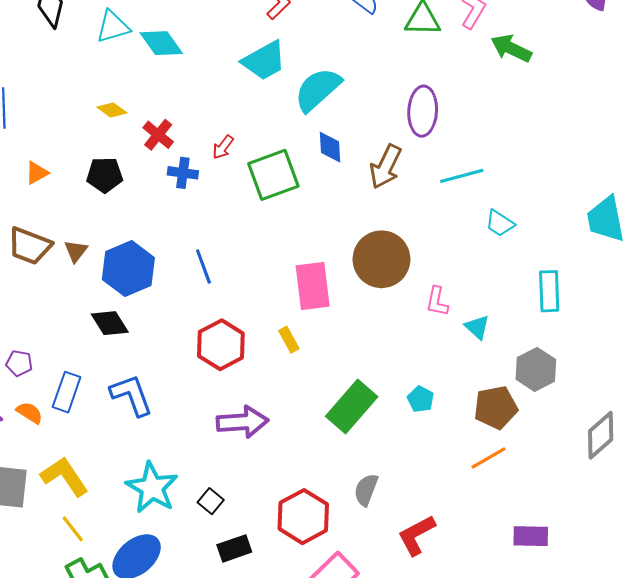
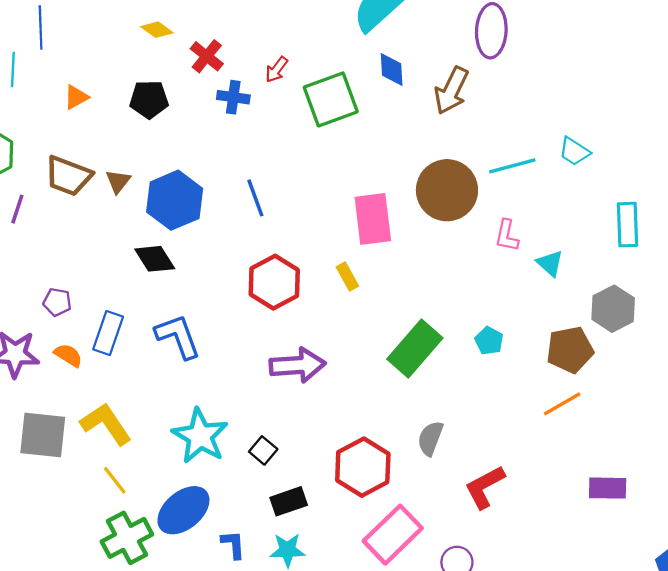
cyan line: (462, 176) -> (512, 166), moved

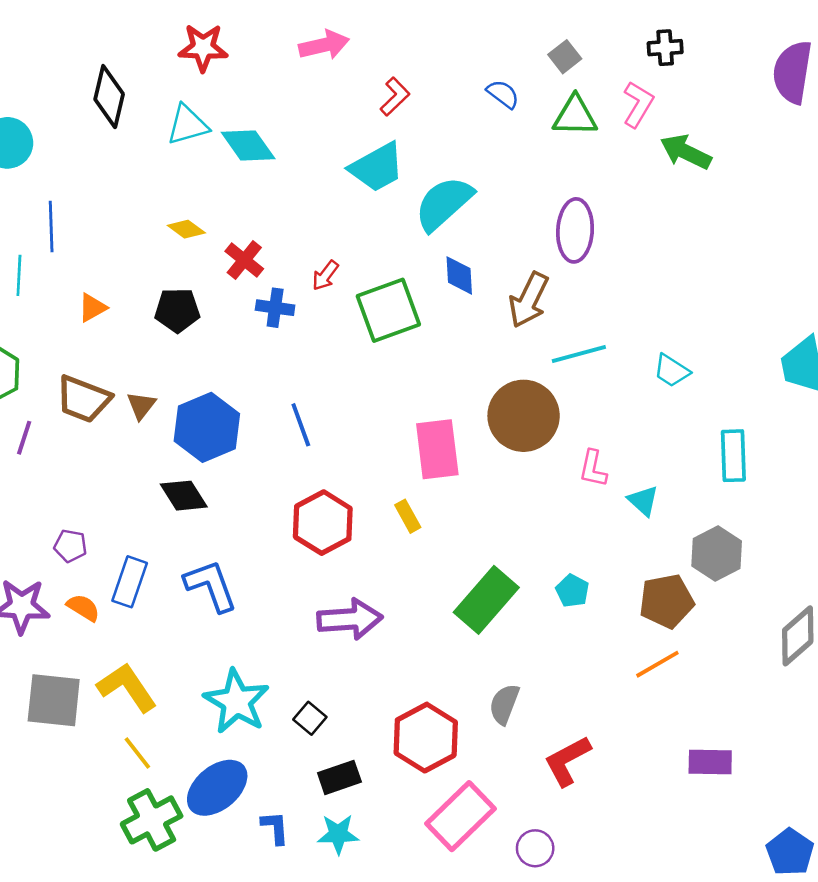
cyan line: (512, 166) -> (579, 354), moved

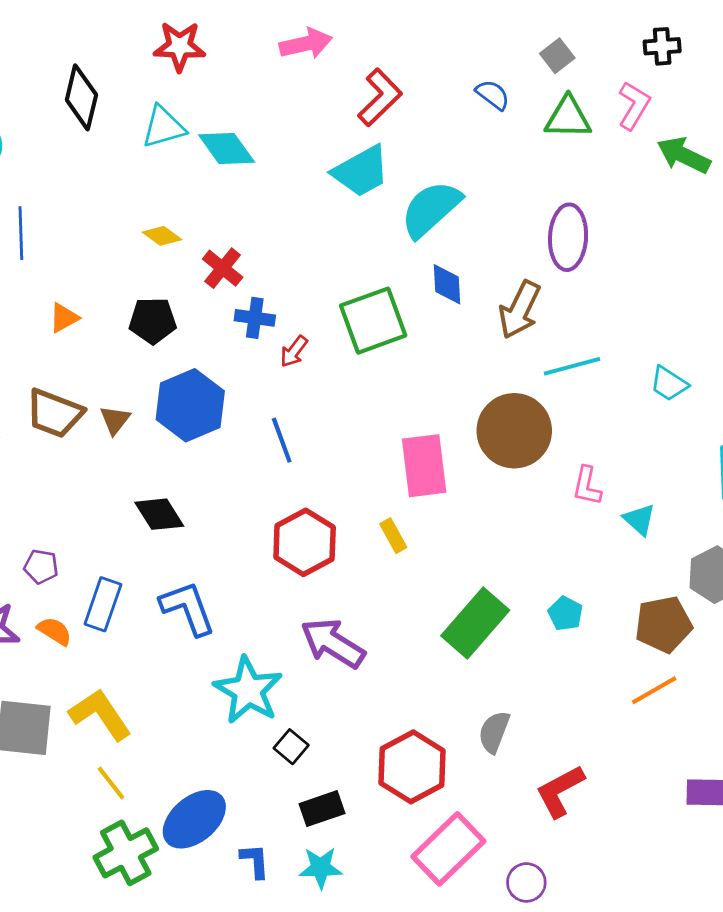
red L-shape: (395, 97) -> (380, 97), size x1.4
red arrow: (325, 275) -> (294, 351), moved
blue hexagon: (207, 427) -> (190, 405), moved
purple arrow: (350, 619) -> (333, 643), turned -144
cyan star: (236, 702) -> (248, 690), moved

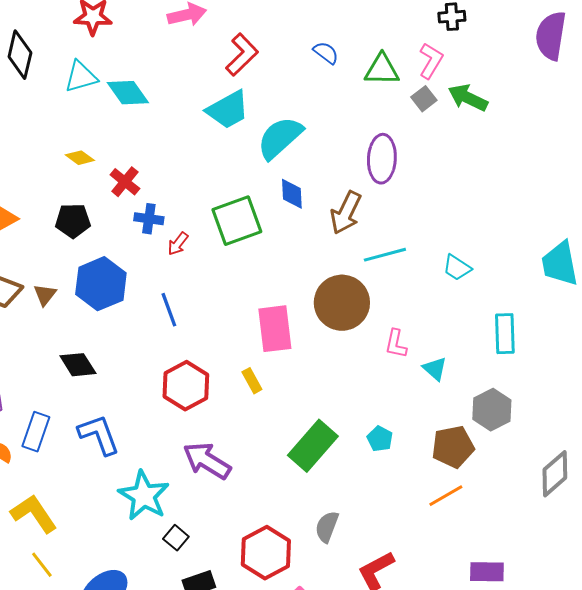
gray square: (557, 56) -> (424, 99), moved

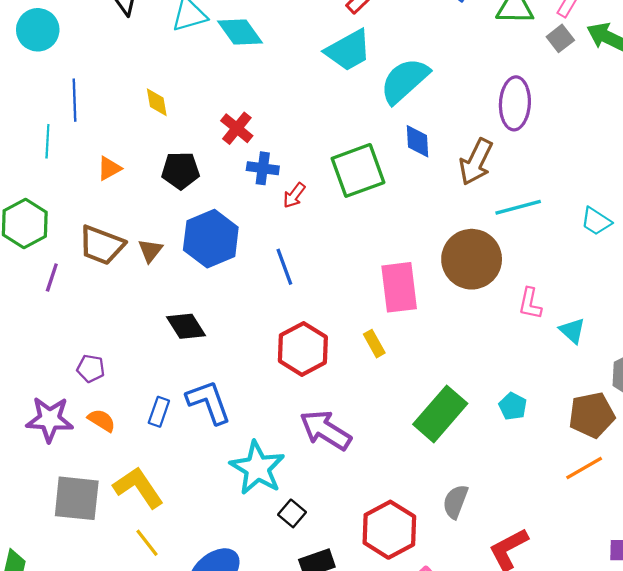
yellow diamond: (80, 158) -> (157, 102), moved, turned 44
blue rectangle: (36, 432) -> (159, 412), moved, size x0.7

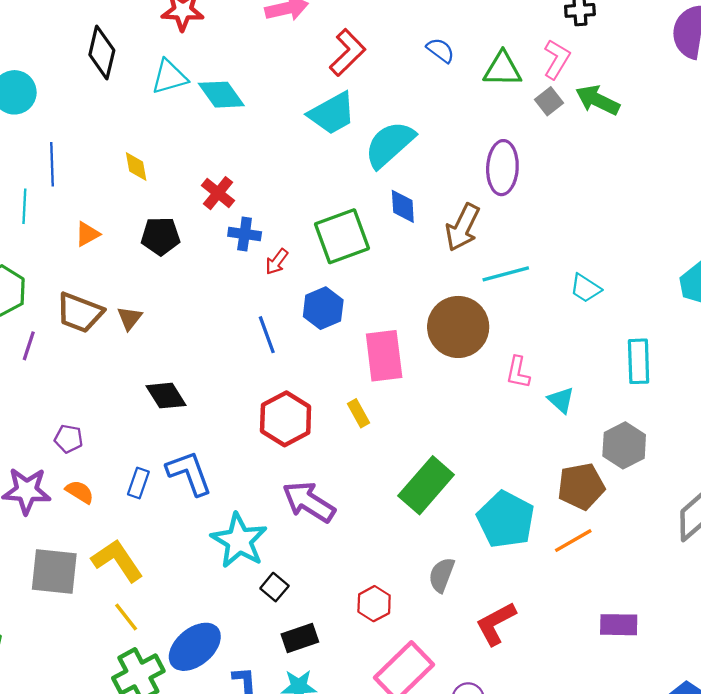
blue hexagon: (211, 239) -> (323, 308), moved, size x0.7
cyan pentagon: (513, 406) -> (506, 520), moved, size x2.0
red hexagon: (389, 530) -> (374, 604), size x0.6

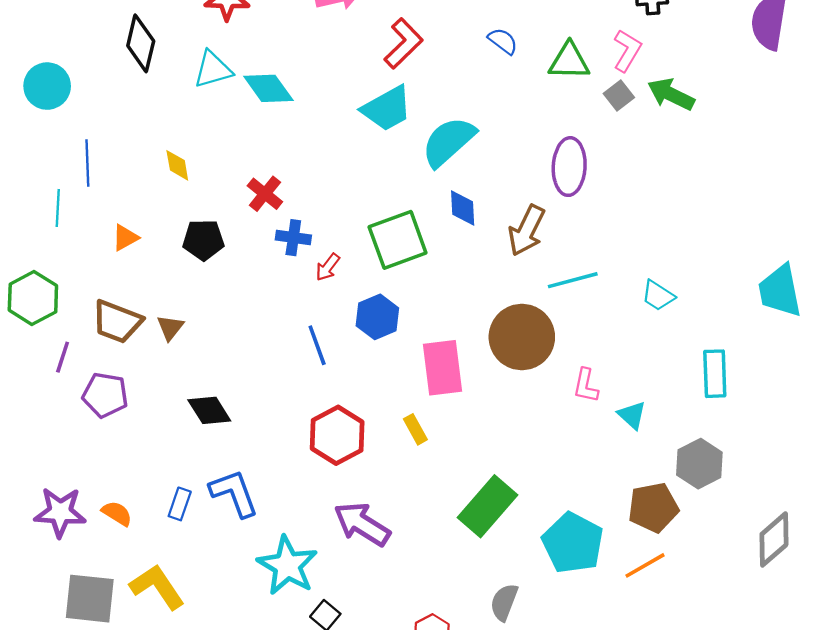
purple pentagon: (69, 439) -> (105, 395), moved, size x1.5

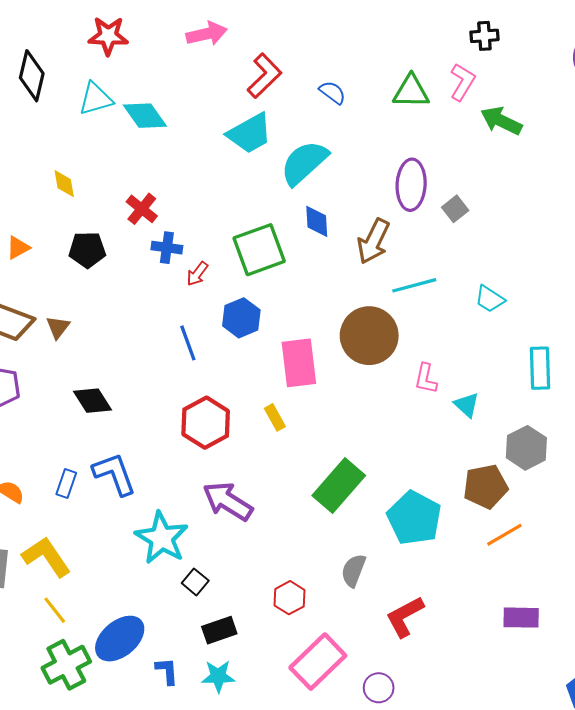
blue semicircle: (503, 41) -> (332, 92), moved
gray square: (619, 95) -> (455, 209), moved
orange line: (645, 565) -> (504, 535), moved

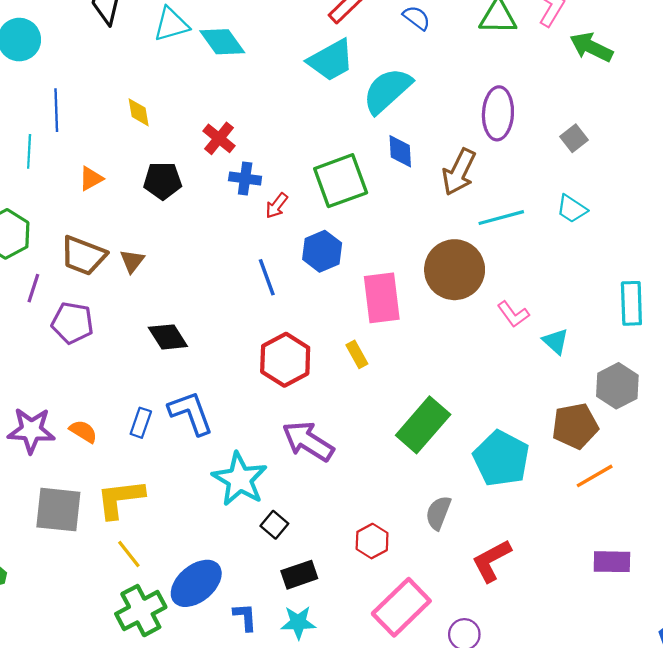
gray square: (455, 209) -> (574, 138), moved
cyan trapezoid: (490, 299) -> (572, 209), moved
pink L-shape: (426, 379) -> (513, 314), turned -48
yellow L-shape: (46, 557) -> (120, 499), turned -63

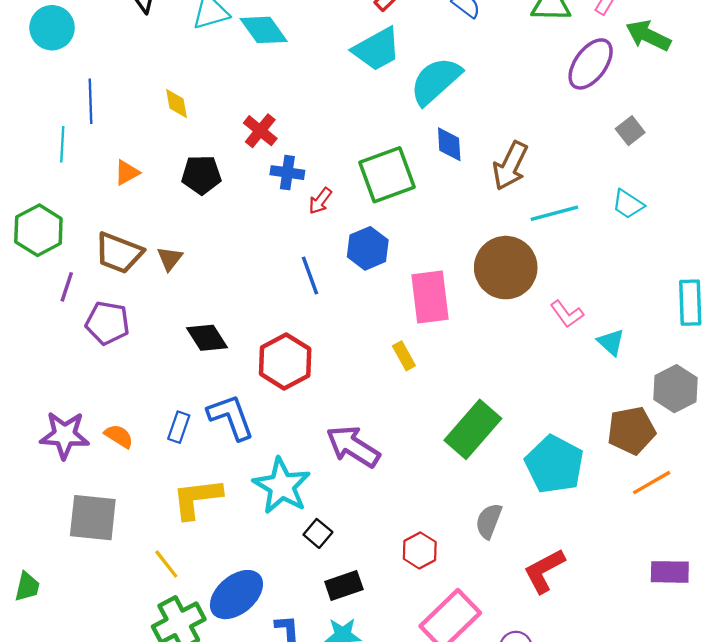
purple ellipse: (498, 113) -> (591, 64), moved, turned 33
red hexagon: (285, 360) -> (285, 361), moved
yellow L-shape: (120, 499) -> (197, 498), moved

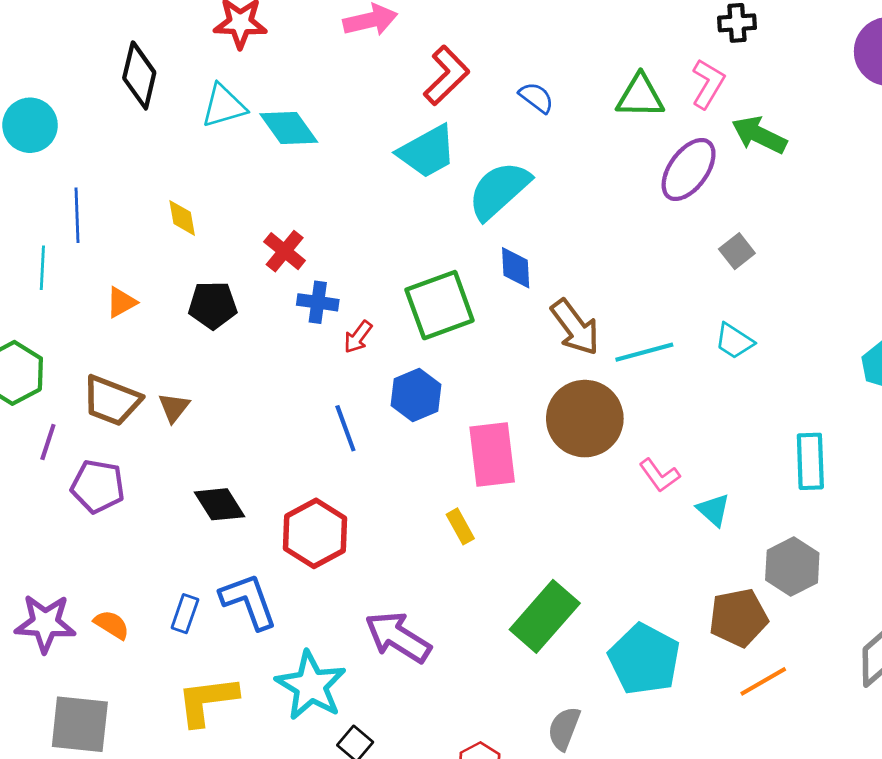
brown arrow: (510, 166) -> (575, 327), moved, turned -63

